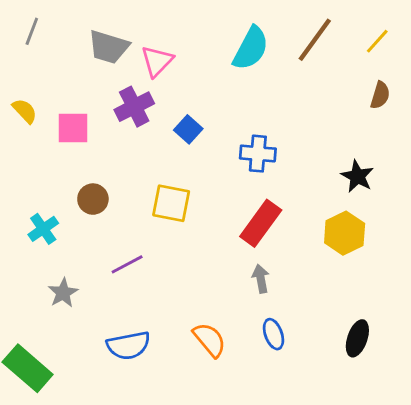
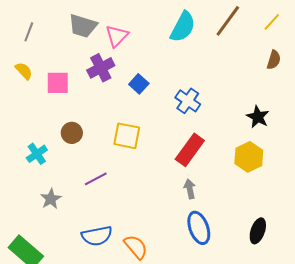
gray line: (32, 31) -> (29, 32), moved
blue cross: (258, 154) -> (188, 101), turned 30
blue ellipse: (273, 334) -> (199, 228), size x1.5
orange semicircle: (210, 340) -> (136, 247), moved

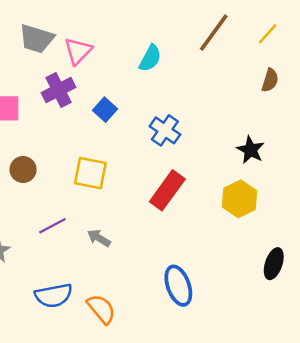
cyan semicircle: (183, 27) -> (150, 58), moved, size x0.7
gray arrow: (190, 189) -> (99, 238), moved, turned -48
black ellipse: (258, 231) -> (274, 264), moved

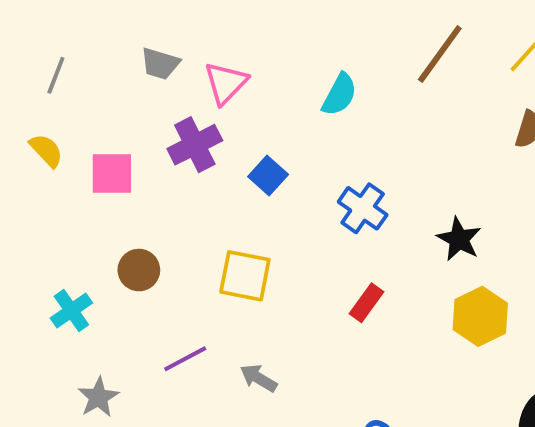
gray trapezoid: (36, 39) -> (160, 64), size x0.7
black star: (250, 150) -> (459, 239), moved
red rectangle: (167, 190) -> (366, 303), size x0.6

